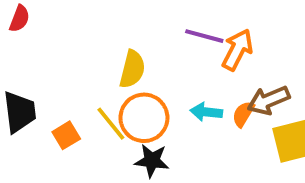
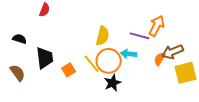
purple line: (204, 36) -> (140, 36), moved
cyan arrow: (206, 112) -> (129, 54), moved
black star: (152, 161) -> (113, 83), turned -30

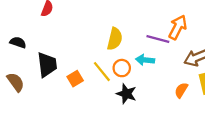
orange semicircle: (160, 59) -> (181, 90), moved
orange circle: (109, 61) -> (122, 68), size x0.6
black star: (113, 83) -> (126, 94), turned -30

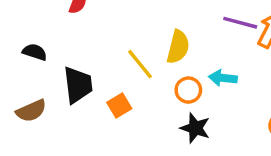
purple line: (158, 39) -> (240, 23), moved
yellow line: (102, 72) -> (140, 64), moved
brown semicircle: (16, 82) -> (31, 111), turned 102

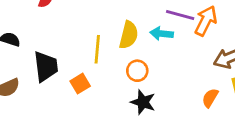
yellow line: (140, 64) -> (97, 49), turned 44
cyan arrow: (223, 78) -> (162, 34), moved

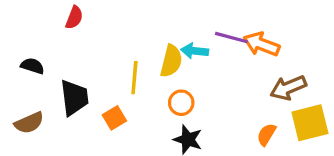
orange arrow: (206, 21) -> (261, 44), turned -96
cyan arrow: (162, 34) -> (195, 51), moved

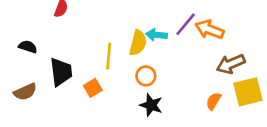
purple line: (231, 38) -> (186, 24), turned -65

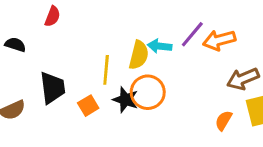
orange arrow: (209, 30) -> (219, 40), turned -36
black semicircle: (28, 47) -> (15, 45), moved
orange circle: (146, 76) -> (148, 92), size x1.5
black star: (151, 105) -> (125, 100), moved

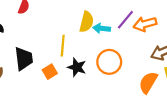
yellow semicircle: (139, 55) -> (86, 22), moved
orange circle: (148, 92) -> (109, 62), moved
orange semicircle: (224, 120) -> (148, 82), size x1.5

